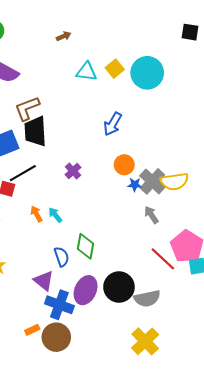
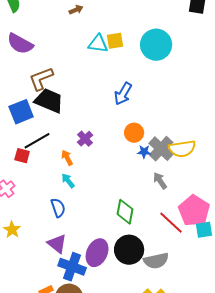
yellow square: (115, 69) -> (115, 41), moved, turned 30
black trapezoid: (35, 131) -> (49, 101), turned 116
orange arrow: (36, 214) -> (67, 158), moved
green diamond: (86, 246) -> (125, 212), moved
blue semicircle: (61, 257) -> (58, 208), moved

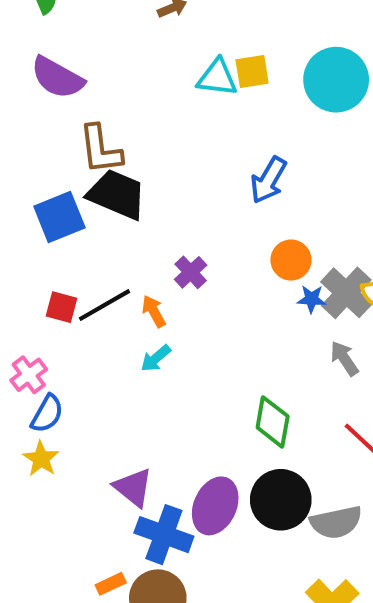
brown L-shape: (41, 79) -> (100, 149), turned -76
black line: (37, 141) -> (105, 305), moved
cyan arrow: (68, 181) -> (156, 358), turned -91
blue semicircle: (58, 208) -> (47, 414), moved, turned 48

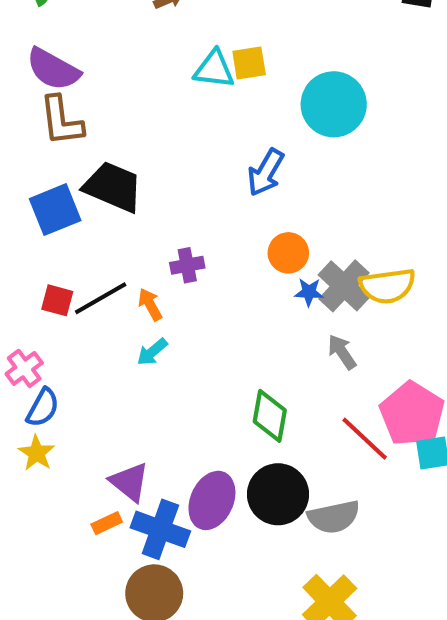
cyan circle: (336, 80) -> (334, 104), moved
brown L-shape: (100, 149) -> (61, 121), moved
purple cross: (191, 272) -> (187, 265), turned 32
orange rectangle: (111, 584) -> (107, 523), moved

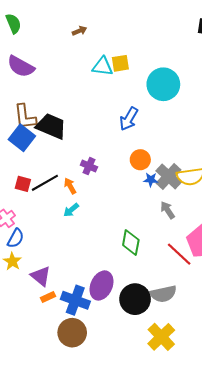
brown L-shape: (61, 121) -> (25, 117), moved
blue square: (55, 210) -> (22, 138), turned -30
purple cross: (187, 265) -> (89, 166), turned 35
purple triangle: (129, 482) -> (41, 276), moved
black circle: (278, 494) -> (135, 299), moved

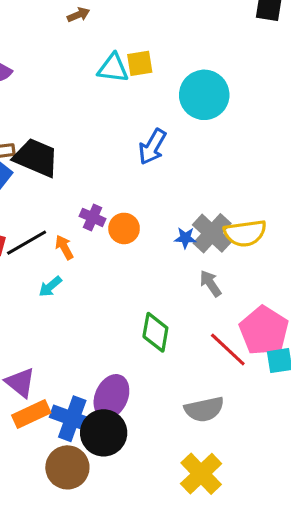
orange circle: (140, 160) -> (124, 228), moved
cyan arrow: (71, 210) -> (50, 287), moved
orange rectangle: (48, 297) -> (31, 414), size x1.6
black circle: (135, 299) -> (104, 433), moved

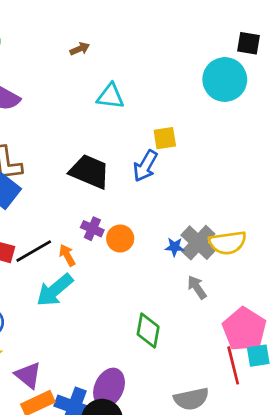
yellow square: (140, 63) -> (165, 138), moved
cyan circle: (204, 95) -> (225, 79), moved
black trapezoid: (36, 158) -> (89, 172), moved
cyan arrow: (50, 287) -> (55, 290), size x1.8
red line: (228, 350) -> (233, 365), moved, turned 33

